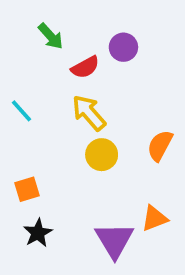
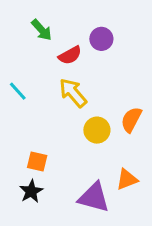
yellow circle: (102, 155) -> (97, 130), moved
orange square: (27, 189) -> (37, 161), moved, turned 30
purple triangle: (114, 240) -> (94, 197), turned -44

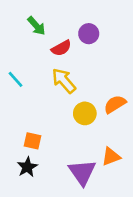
orange semicircle: (131, 120) -> (115, 104), turned 30
purple triangle: (94, 197) -> (82, 172), turned 40

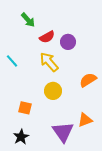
purple circle: (89, 34) -> (68, 42), moved
yellow circle: (85, 113) -> (53, 91), moved
black star: (27, 167) -> (21, 137), moved

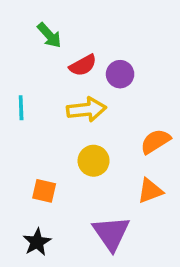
cyan line: (12, 61) -> (21, 108), turned 40
yellow arrow: (49, 62) -> (86, 109), turned 125
orange triangle: (85, 120) -> (150, 191), moved

